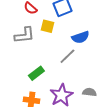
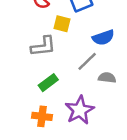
gray L-shape: (24, 35) -> (43, 46), moved
gray semicircle: (89, 92) -> (107, 78), moved

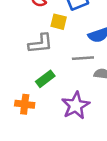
gray line: (87, 61) -> (83, 58), turned 40
orange cross: (42, 116) -> (25, 104), moved

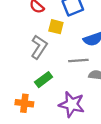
gray L-shape: (40, 44) -> (39, 47), turned -50
purple star: (76, 105) -> (72, 104), turned -30

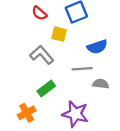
gray L-shape: (39, 47) -> (42, 55), turned -75
orange cross: (24, 103) -> (27, 113), turned -36

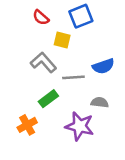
blue semicircle: (97, 47) -> (103, 66), moved
gray line: (82, 69) -> (73, 77), moved
gray semicircle: (101, 84) -> (100, 102), moved

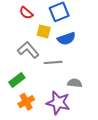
blue semicircle: (103, 66) -> (66, 39), moved
green rectangle: (48, 99) -> (17, 80), moved
orange cross: (27, 125) -> (26, 102), moved

